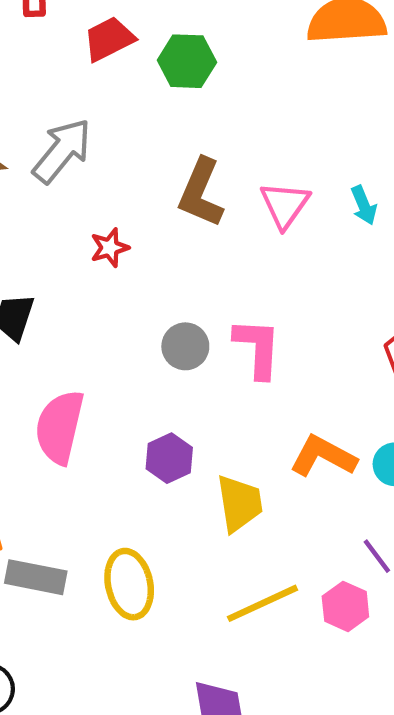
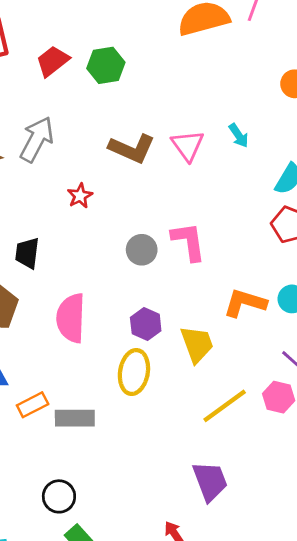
brown L-shape: (201, 193) -> (132, 149), turned -78
yellow ellipse: (129, 584) -> (134, 372), moved, turned 33

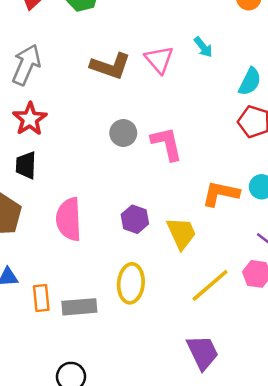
red star: (80, 196) -> (30, 119), moved, size x1.5
gray circle: (142, 250) -> (123, 133), moved
yellow ellipse: (134, 372) -> (131, 283), moved
orange rectangle: (33, 405) -> (41, 298), turned -64

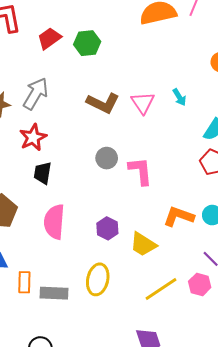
black trapezoid: (26, 165) -> (43, 173), moved
yellow trapezoid: (181, 233) -> (143, 244), turned 140

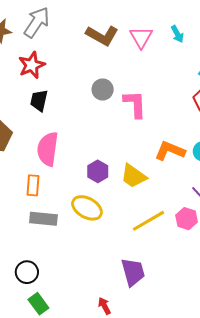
purple hexagon: (107, 228) -> (98, 171), moved
yellow ellipse: (98, 279) -> (87, 208), turned -76
orange rectangle: (24, 282) -> (33, 185), moved

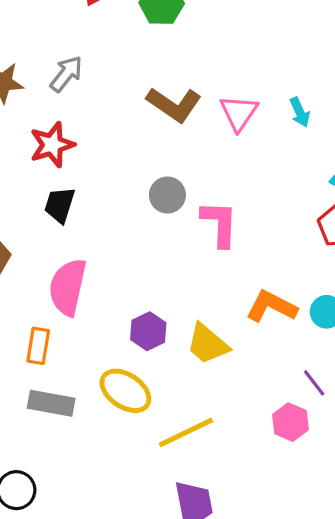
gray arrow: (37, 22) -> (66, 74), size x0.7
yellow line: (148, 221) -> (186, 432), moved

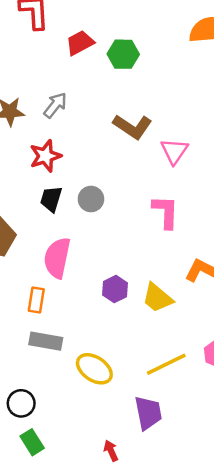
pink triangle: (239, 113) -> (174, 151), moved
gray circle: (167, 195) -> (91, 199), moved
yellow ellipse: (125, 391) -> (94, 369), moved
yellow line: (186, 432) -> (166, 364), moved

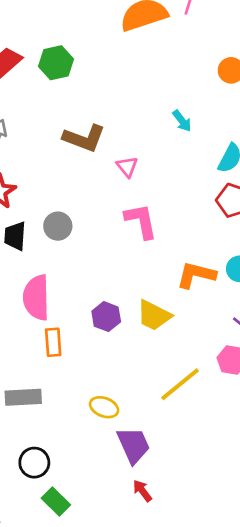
pink triangle: (174, 151) -> (127, 167), moved, size x0.7
orange rectangle: (36, 300) -> (53, 342), moved
gray rectangle: (46, 341) -> (23, 397), moved
yellow ellipse: (94, 369) -> (104, 407), size x0.7
purple trapezoid: (148, 413) -> (133, 445), moved

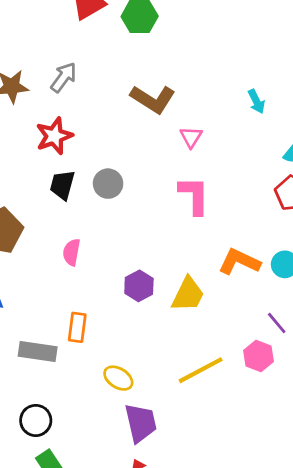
pink semicircle: (36, 298) -> (71, 252), size x0.6
yellow trapezoid: (154, 315) -> (188, 294), turned -102
orange rectangle: (53, 342) -> (77, 327), moved

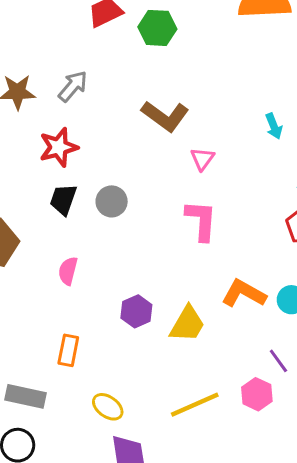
gray rectangle: (38, 352) -> (26, 396), moved

